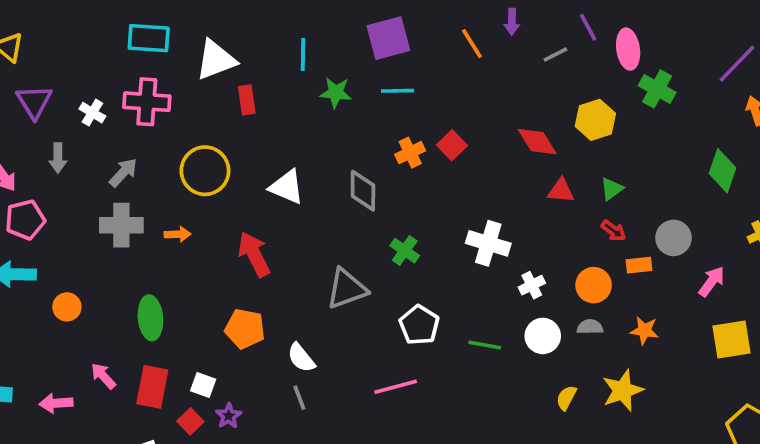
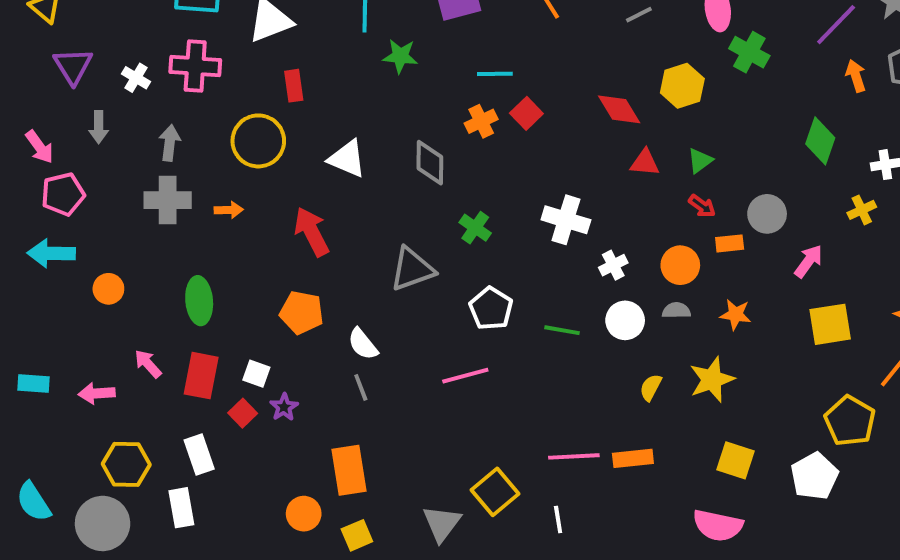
cyan line: (397, 91) -> (495, 74), moved
red rectangle: (247, 100) -> (294, 86), moved
gray arrow: (123, 173) -> (170, 143), turned -36

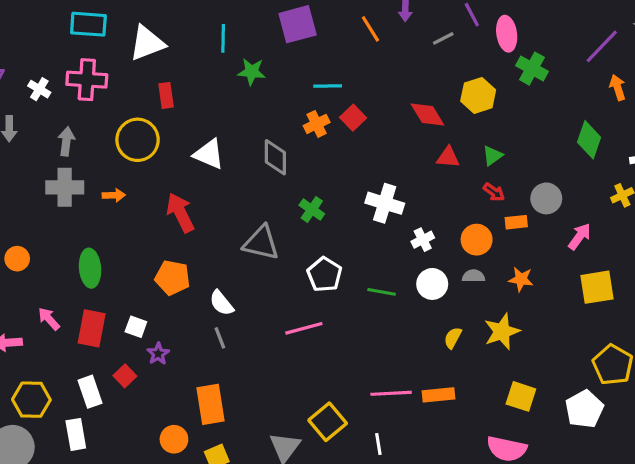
gray triangle: (412, 269) -> (261, 243), turned 33
red square: (243, 413) -> (125, 376), moved

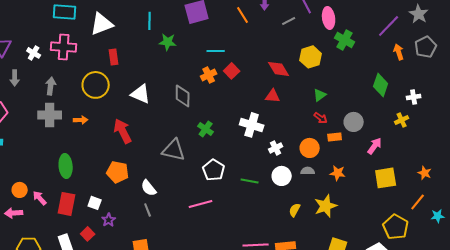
red triangle: (448, 157) -> (273, 96), moved
orange circle: (17, 259) -> (20, 190), moved

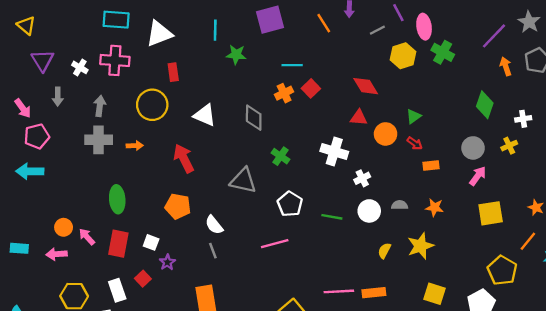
yellow hexagon: (311, 57) -> (403, 56), moved
gray circle: (354, 122) -> (473, 148), moved
orange circle: (310, 148) -> (386, 134), moved

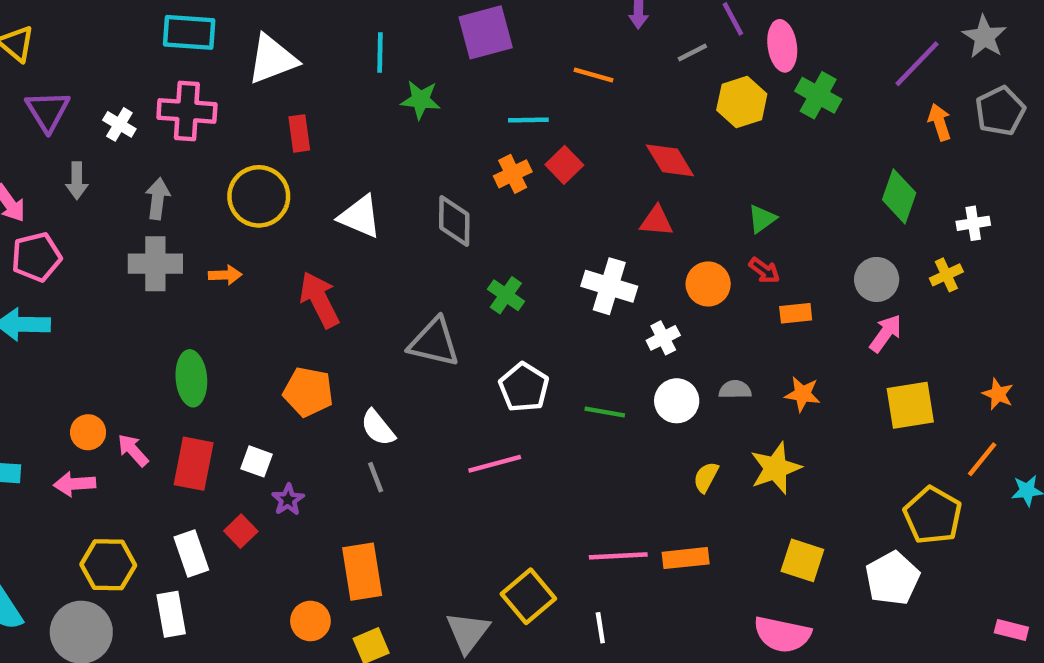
orange line: (324, 23) -> (594, 75), moved, turned -42
orange circle: (386, 134) -> (708, 284), moved

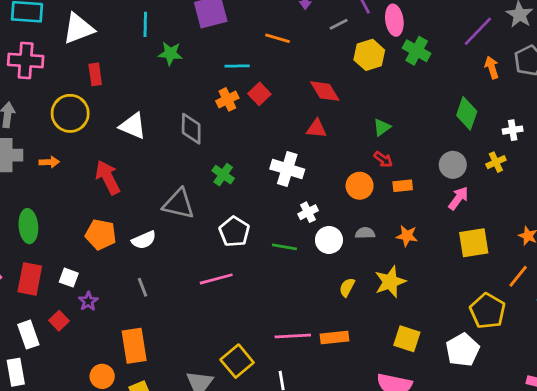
orange circle: (708, 284) -> (360, 186), moved
white cross: (663, 338) -> (308, 212), moved
white semicircle: (378, 428) -> (144, 240), moved, turned -75

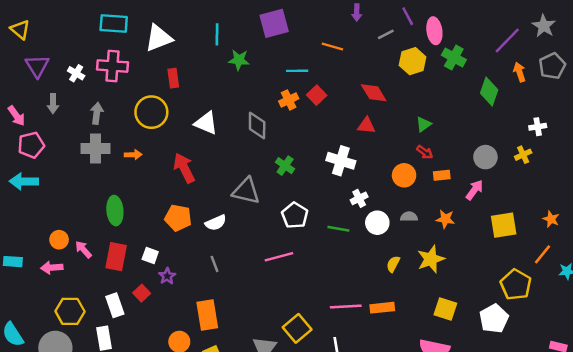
green diamond: (467, 113) -> (489, 91), moved
pink arrow: (458, 198) -> (475, 190), moved

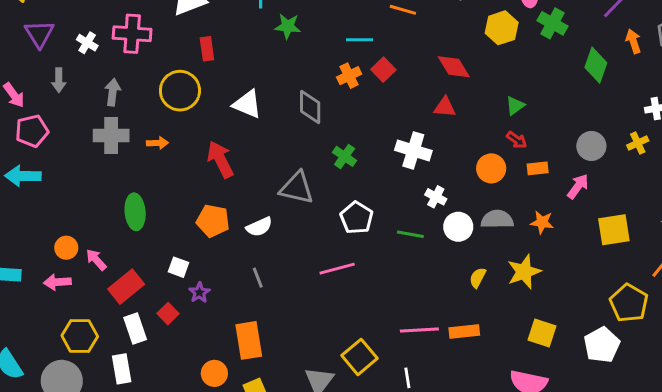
white cross: (359, 198) -> (436, 197), turned -35
gray semicircle: (409, 217) -> (497, 219), size x1.5
red rectangle: (116, 257) -> (126, 287), moved, turned 40

